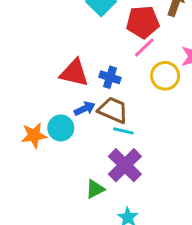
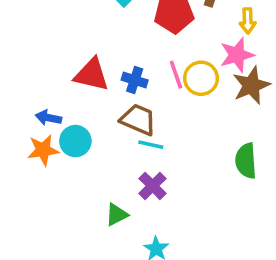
pink line: (144, 47) -> (176, 75), moved, turned -65
blue arrow: (85, 109) -> (48, 118), moved, turned -144
purple cross: (125, 165) -> (153, 186), size x0.7

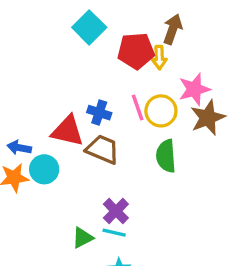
yellow arrow: (248, 21) -> (159, 58), moved
red triangle: (92, 75) -> (68, 131), moved
cyan line: (151, 145) -> (114, 233), moved
green semicircle: (246, 161) -> (166, 156), moved

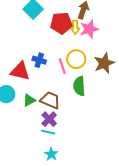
pink star: (194, 89) -> (89, 29), moved
pink line: (138, 108) -> (62, 66), moved
brown trapezoid: (103, 149) -> (50, 100), moved
green triangle: (83, 238) -> (29, 100), moved

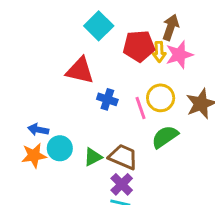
red triangle: (20, 71) -> (80, 71), moved
green semicircle: (79, 86) -> (165, 137), turned 60

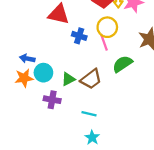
yellow circle: (161, 98) -> (107, 27), moved
brown trapezoid: (123, 157) -> (91, 79), turned 120
purple cross: (122, 184) -> (52, 100), moved, turned -35

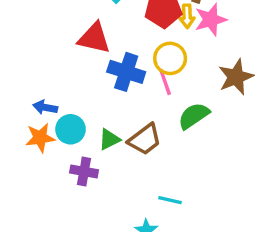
blue cross: (79, 36) -> (126, 72), size x1.5
cyan line: (89, 114) -> (170, 200), moved

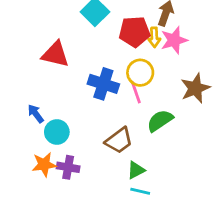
red triangle: (94, 38) -> (55, 54), moved
blue arrow: (45, 107) -> (36, 114), turned 42
orange star: (40, 138) -> (44, 164), moved
green triangle: (109, 139) -> (136, 170), moved

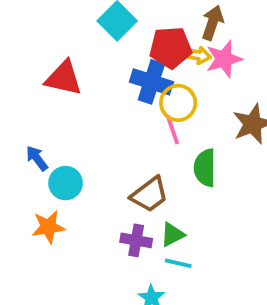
yellow arrow: (154, 37) -> (197, 55), turned -78
blue cross: (103, 84) -> (151, 82), moved
green semicircle: (160, 121) -> (205, 168), turned -56
purple cross: (68, 167) -> (136, 240), moved

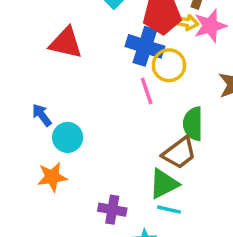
pink line: (172, 130) -> (147, 91), moved
brown trapezoid: (150, 195) -> (179, 153), moved
green triangle: (172, 235) -> (164, 184), size x1.4
purple cross: (136, 240) -> (112, 210), moved

